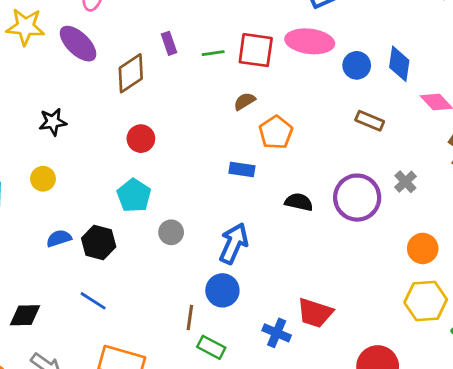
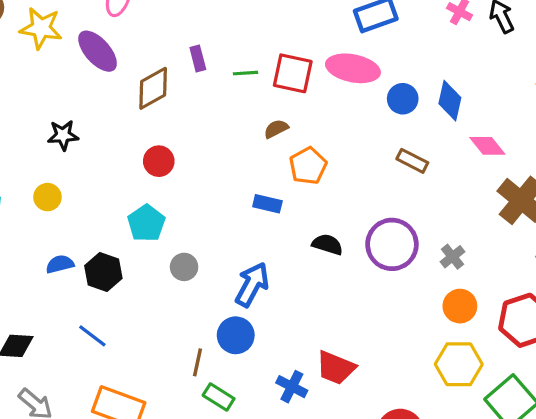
gray cross: (405, 182) -> (452, 257), moved

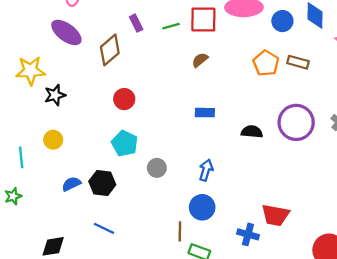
yellow star: (41, 28) -> (30, 71), moved
orange pentagon: (308, 166) -> (266, 63), moved
blue arrow: (252, 285) -> (206, 170), size x0.7

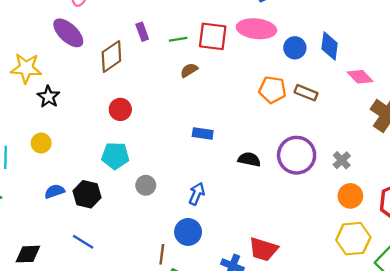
brown semicircle: (200, 60) -> (189, 70), moved
orange pentagon: (266, 63) -> (272, 90), turned -30
black star: (55, 95) -> (48, 97), turned -30
cyan pentagon: (125, 143) -> (115, 156), turned -30

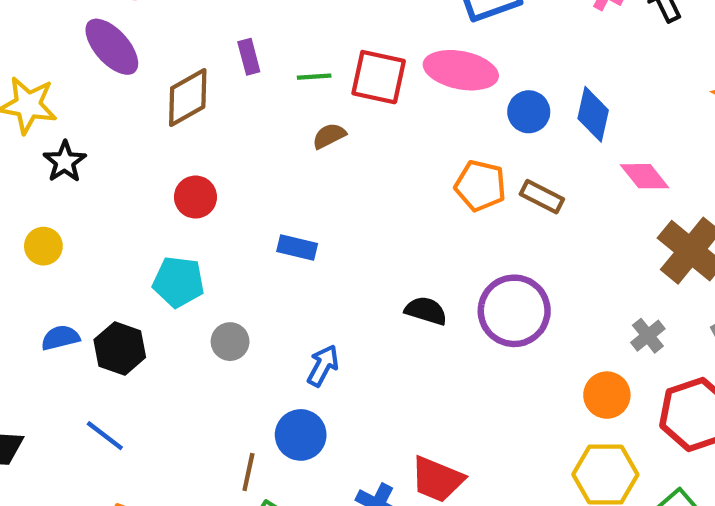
blue rectangle: (203, 134) -> (297, 248), moved
gray cross: (342, 160) -> (648, 336), moved

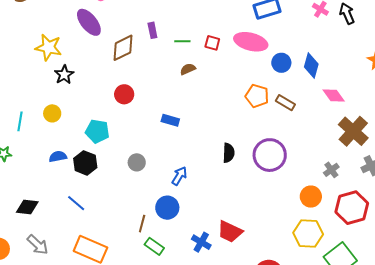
red square: (379, 77) -> (212, 43), size x0.6
cyan pentagon: (178, 282) -> (97, 131), moved
black semicircle: (426, 311) -> (229, 153), turned 72

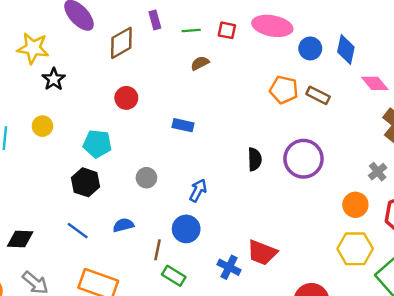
blue semicircle: (58, 156) -> (123, 225), moved

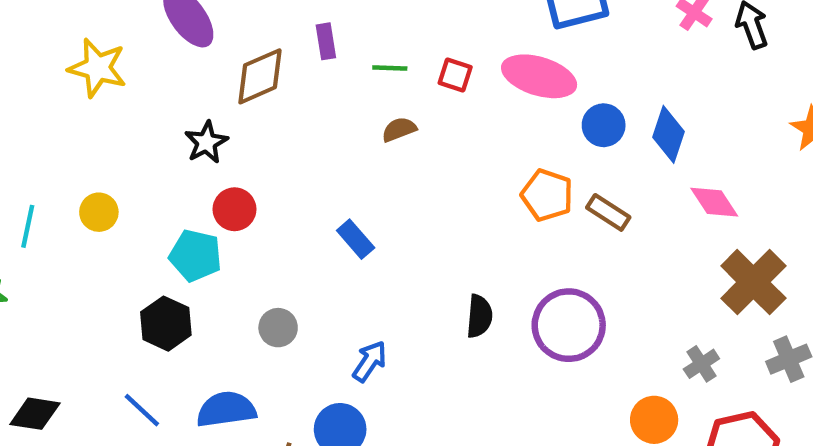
black star: (54, 79) -> (206, 142), moved
red circle: (126, 98) -> (235, 209), moved
blue rectangle: (183, 125) -> (356, 239), turned 30
blue semicircle: (123, 225) -> (226, 409), size x1.5

